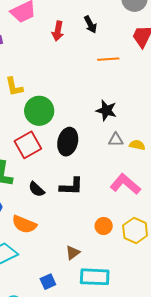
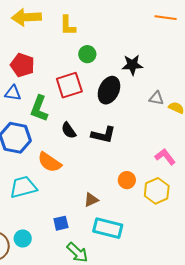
black star: (106, 110) -> (132, 65), moved, turned -30
green circle: (39, 111) -> (87, 54), size x0.6
pink L-shape: (125, 184) -> (165, 157), moved, size x0.7

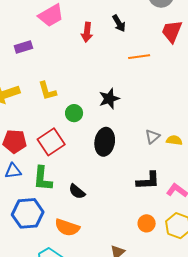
black star: (132, 65) -> (109, 99), moved
red square: (69, 85) -> (51, 142), moved
gray triangle: (156, 98) -> (152, 137), turned -35
black L-shape: (103, 135) -> (148, 181), moved

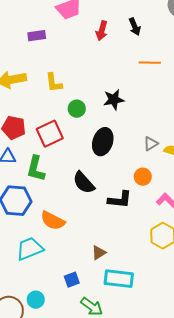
black L-shape: (148, 181) -> (120, 200), moved
black semicircle: (77, 192) -> (84, 183), moved, size x1.4
orange circle: (147, 223) -> (143, 177), moved

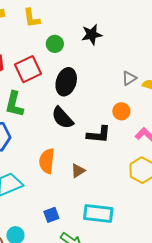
black ellipse: (103, 142) -> (66, 82), moved
orange semicircle: (53, 221) -> (47, 161), moved, turned 70
brown triangle: (99, 253) -> (78, 171), moved

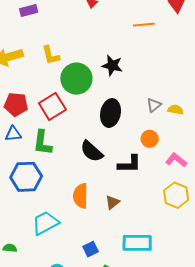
black star: (92, 35) -> (112, 65), turned 30
green circle: (55, 44) -> (76, 79), size x1.8
black ellipse: (66, 82) -> (111, 113), moved

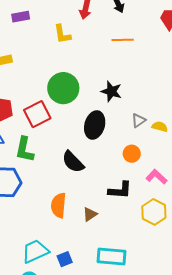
orange line: (144, 25) -> (123, 40), moved
yellow L-shape: (51, 55) -> (62, 34), moved
black star: (112, 65) -> (111, 91), moved
black L-shape: (129, 164) -> (120, 190), moved
cyan trapezoid: (45, 223) -> (35, 251), moved

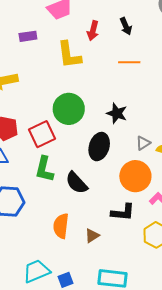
yellow L-shape: (62, 34) -> (69, 55), size x1.4
green L-shape: (25, 150) -> (44, 169), moved
orange circle: (132, 154) -> (135, 176), size x1.8

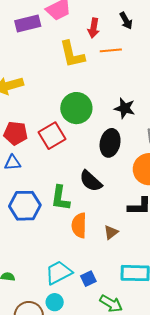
purple rectangle: (28, 36) -> (28, 23), moved, size x1.4
orange line: (129, 62) -> (111, 50), moved
green L-shape: (44, 169) -> (60, 198), moved

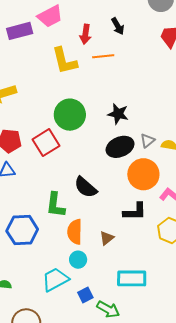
black ellipse: (110, 143) -> (120, 147), moved, turned 56
blue hexagon: (25, 206) -> (22, 230), moved
blue square: (88, 279) -> (85, 295), moved
cyan circle: (55, 302) -> (78, 260), moved

